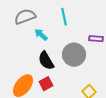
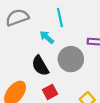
cyan arrow: (41, 35) -> (47, 37), moved
red square: (46, 84) -> (50, 92), moved

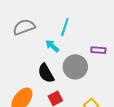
cyan line: (60, 18) -> (65, 27), turned 30

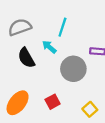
black semicircle: (46, 73) -> (26, 58), moved

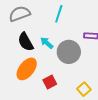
cyan arrow: (49, 47) -> (47, 43), moved
orange ellipse: (18, 103) -> (27, 69), moved

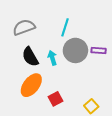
cyan arrow: (47, 43) -> (52, 58), turned 32
gray circle: (69, 52) -> (75, 50), moved

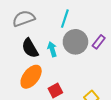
purple rectangle: (99, 50) -> (99, 42), turned -56

